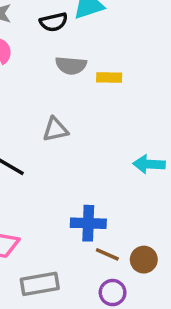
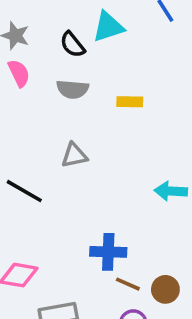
black semicircle: (54, 22) -> (73, 45), turned 64
gray semicircle: (71, 65) -> (73, 89), moved

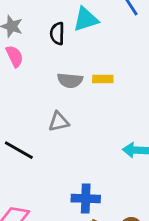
black semicircle: (73, 45) -> (57, 33), turned 40
gray semicircle: (73, 89) -> (70, 80), moved

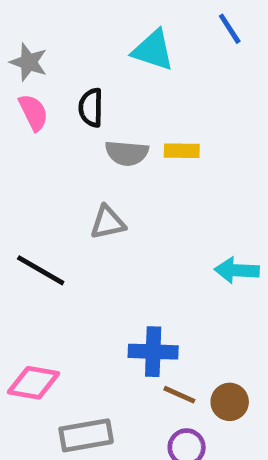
cyan triangle: (86, 19) -> (153, 50), turned 36
black semicircle: (57, 33) -> (91, 108), moved

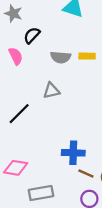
black semicircle: (91, 108) -> (32, 35), moved, turned 42
pink semicircle: (33, 112) -> (16, 56), moved
black line: (41, 270) -> (19, 114), turned -75

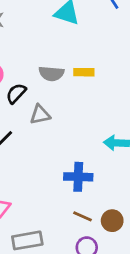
black semicircle: (32, 35) -> (16, 93), moved
blue cross: (73, 153) -> (78, 177), moved

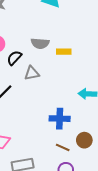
yellow rectangle: (84, 72) -> (64, 52), moved
brown circle: (112, 221) -> (84, 140), moved

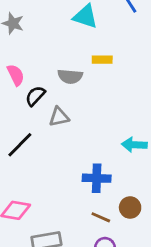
yellow rectangle: (64, 52) -> (102, 60), moved

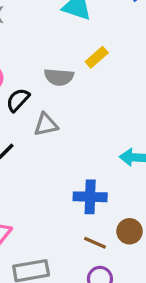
yellow rectangle: (102, 60) -> (97, 57), turned -42

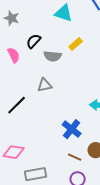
black semicircle: (18, 100) -> (34, 41), moved
blue cross: (90, 197) -> (72, 129), turned 36

